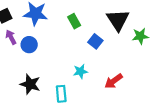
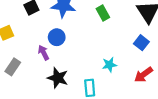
purple arrow: (11, 37) -> (44, 53), moved
blue square: (95, 41) -> (141, 43), moved

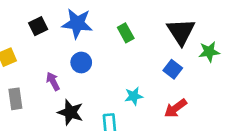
blue circle: (57, 37) -> (81, 62), moved
gray rectangle: (13, 67) -> (15, 99), turned -42

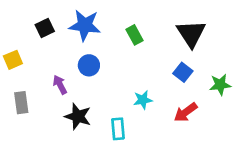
green star: (209, 52) -> (220, 85), moved

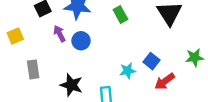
blue square: (183, 72) -> (152, 61), moved
purple arrow: (60, 85) -> (59, 34), moved
gray rectangle: (21, 103) -> (33, 69), moved

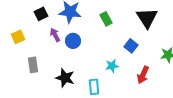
blue square: (152, 61) -> (131, 46), moved
red arrow: (165, 81) -> (143, 75), turned -30

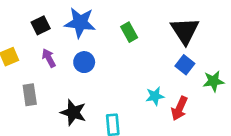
purple arrow: (55, 35) -> (49, 58), moved
blue square: (131, 46) -> (185, 65), moved
cyan star: (112, 66) -> (155, 96), moved

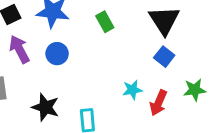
purple arrow: (49, 58) -> (19, 49), size x1.4
green star: (213, 81) -> (195, 90), moved

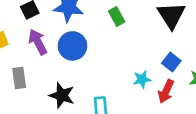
blue circle: (57, 54) -> (73, 46), size x1.4
blue square: (164, 57) -> (171, 62), moved

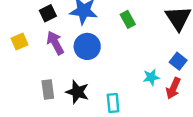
gray rectangle: (19, 78) -> (48, 89), moved

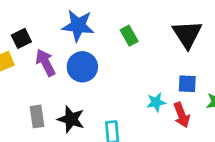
black square: (48, 13) -> (21, 38), moved
blue square: (178, 61) -> (187, 84), turned -35
red arrow: (173, 88) -> (182, 115), turned -45

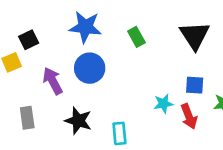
purple arrow: (45, 63) -> (53, 81), moved
gray rectangle: (37, 116) -> (27, 118), moved

